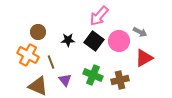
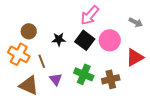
gray arrow: (140, 32) -> (136, 22), moved

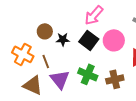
brown circle: (29, 31) -> (45, 31), moved
purple triangle: (56, 79) -> (60, 79), size x1.5

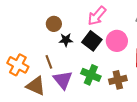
brown circle: (45, 31) -> (54, 24), moved
orange cross: (23, 54) -> (18, 65), moved

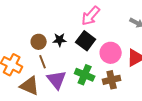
brown circle: (54, 24) -> (39, 42), moved
pink circle: (117, 41) -> (111, 53), moved

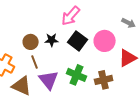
pink arrow: (91, 16) -> (71, 16), moved
pink circle: (111, 53) -> (105, 41), moved

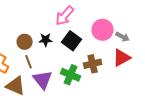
gray arrow: (129, 23) -> (123, 37), moved
pink circle: (105, 41) -> (103, 30), moved
brown cross: (104, 80) -> (93, 64), moved

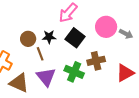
red triangle: (122, 58) -> (125, 73), moved
brown line: (29, 62) -> (40, 54), moved

